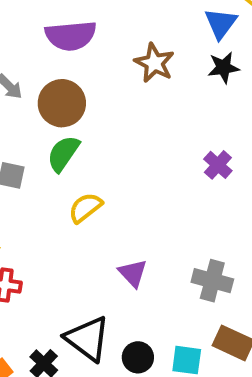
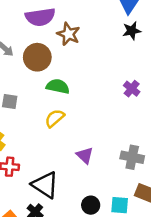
brown star: (154, 63) -> (68, 34), moved
green semicircle: (63, 154) -> (58, 86), moved, turned 70
black triangle: (87, 339) -> (45, 185), moved

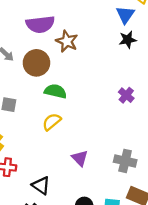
black triangle: (45, 185) -> (41, 185), size x0.7

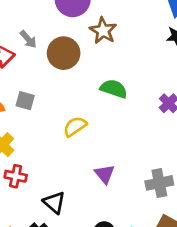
green semicircle: (55, 91) -> (114, 89), moved
gray cross: (125, 161) -> (159, 183), turned -30

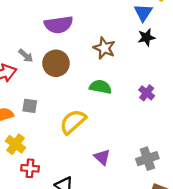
brown star: (103, 31) -> (104, 48), moved
yellow semicircle: (75, 126) -> (73, 122), size x1.4

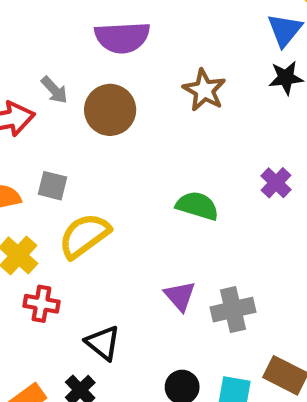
green semicircle: (100, 87) -> (197, 206), moved
yellow semicircle: (73, 122) -> (84, 236), moved
gray cross: (147, 159) -> (233, 310), moved

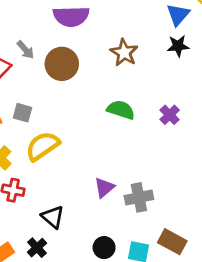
green semicircle: (197, 206) -> (121, 110), moved
purple triangle: (180, 296) -> (104, 188), turned 30

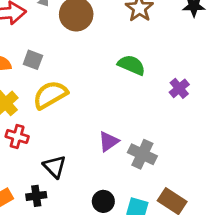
purple cross: (170, 115) -> (179, 88), moved
gray cross: (139, 197) -> (142, 154), turned 32
black cross: (37, 248) -> (36, 196), turned 30

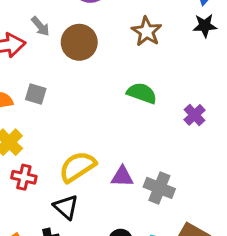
yellow semicircle: (50, 95) -> (77, 167), moved
purple triangle: (108, 141) -> (122, 177), turned 40

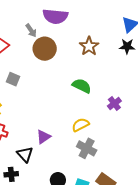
gray arrow: (40, 26) -> (31, 30), moved
yellow semicircle: (77, 167) -> (81, 125), moved, size x0.7
purple triangle: (122, 177) -> (43, 137), moved, turned -42

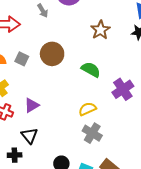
brown circle: (45, 49) -> (52, 54), moved
purple cross: (114, 104) -> (123, 89), size x1.5
purple triangle: (43, 137) -> (32, 105), moved

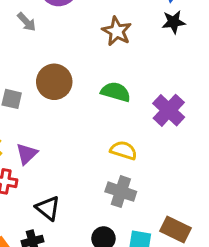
purple triangle: (32, 105) -> (27, 154), moved
yellow semicircle: (87, 109) -> (124, 150), turned 54
gray cross: (92, 133) -> (121, 192), moved

